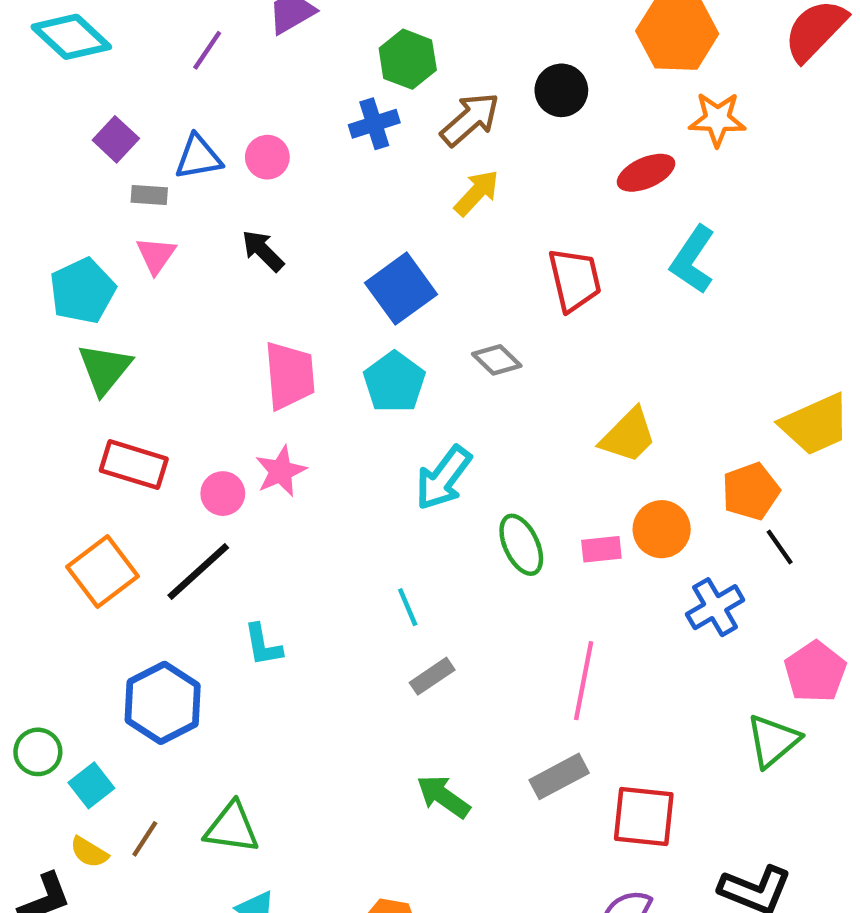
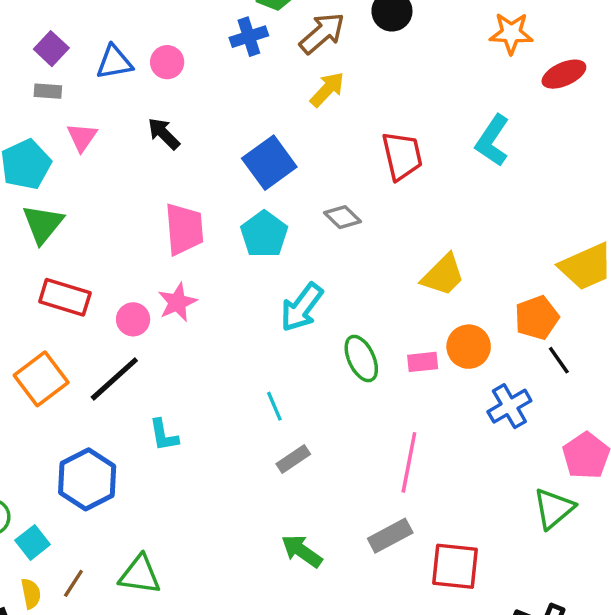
red ellipse: (646, 173) -> (564, 74), moved
gray rectangle: (149, 195) -> (48, 91), moved
yellow semicircle: (89, 852) -> (31, 594), turned -132

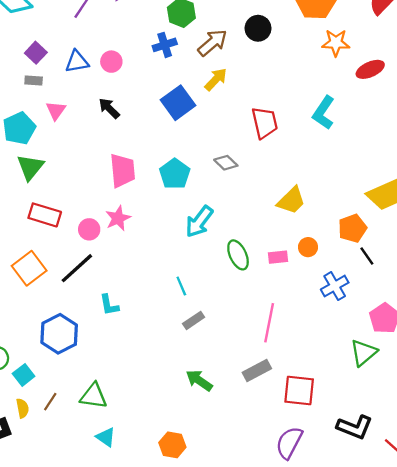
blue square: (269, 163) -> (178, 103), moved
orange circle: (469, 347) -> (308, 247), size x0.7

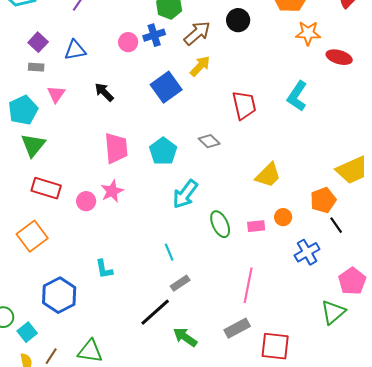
pink circle: (111, 62) -> (128, 42), moved
red ellipse: (370, 69) -> (339, 57), turned 40
black line: (77, 268) -> (155, 312), moved

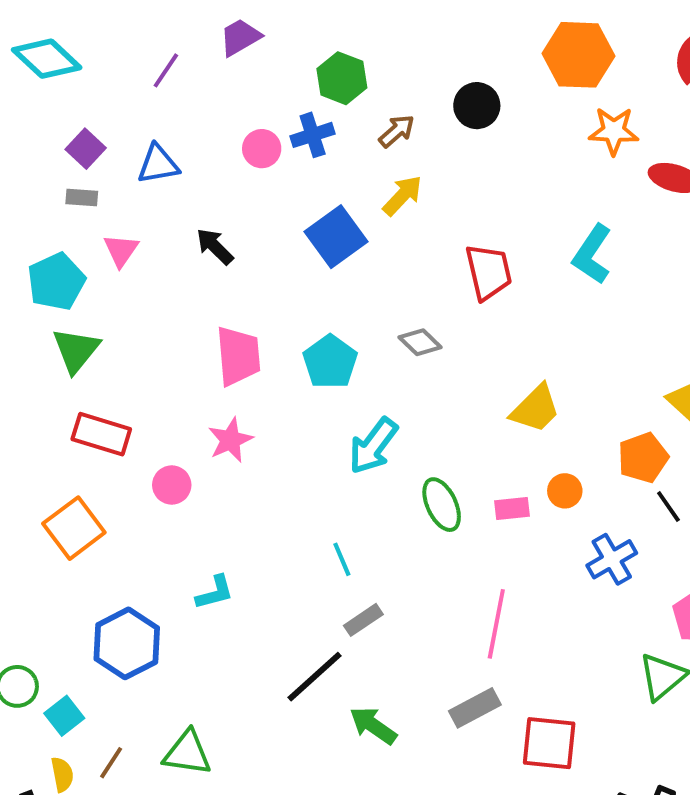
brown arrow: (197, 33) -> (397, 131), size x0.7
pink circle: (86, 201) -> (172, 485), moved
cyan L-shape: (104, 269) -> (215, 593), turned -95

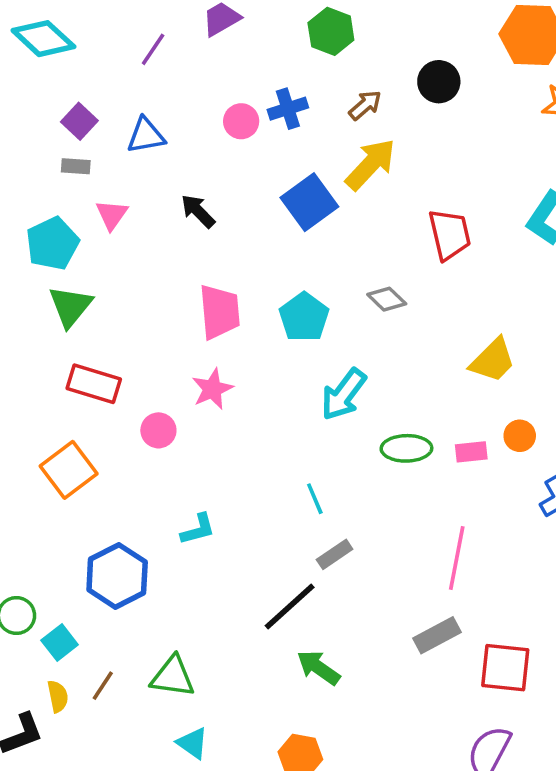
green hexagon: (342, 78) -> (331, 31), moved
yellow arrow: (402, 196) -> (371, 164), size x1.4
green ellipse: (442, 505) -> (406, 448), turned -66
green arrow: (373, 726) -> (318, 668), moved

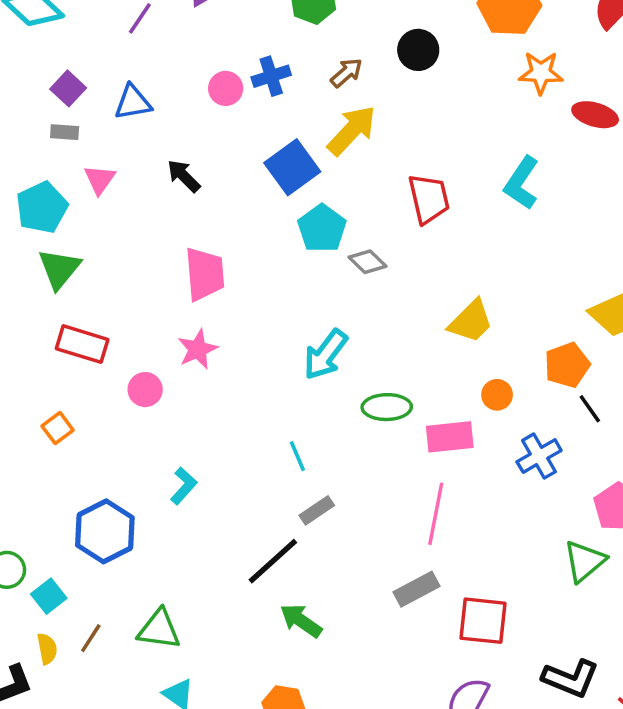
cyan pentagon: (304, 317) -> (322, 228), moved
pink rectangle: (471, 452) -> (450, 437), moved, size x1.5
orange square: (69, 470) -> (58, 428), size x0.6
cyan L-shape: (198, 529) -> (184, 486), turned -33

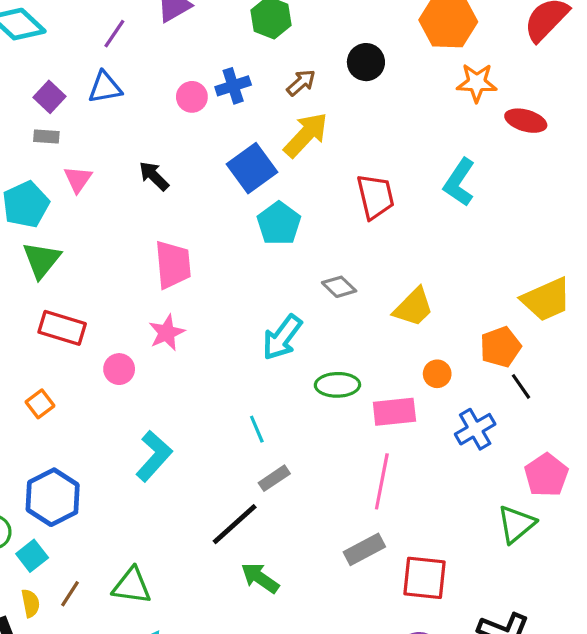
blue triangle: (133, 102) -> (105, 87), moved
gray diamond: (367, 262) -> (339, 287), moved
cyan L-shape: (184, 486) -> (154, 456), size x1.5
blue hexagon: (105, 531) -> (53, 497), moved

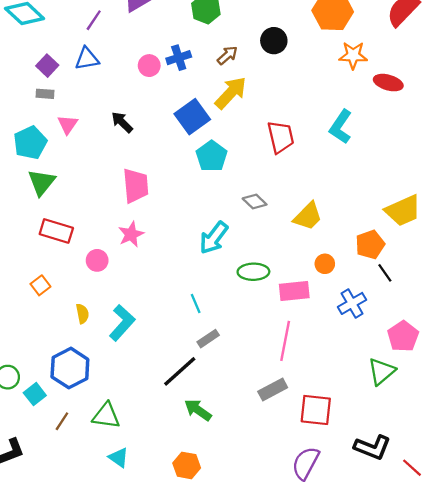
blue hexagon: (53, 497) -> (70, 368), moved
yellow semicircle: (31, 603) -> (82, 314), moved

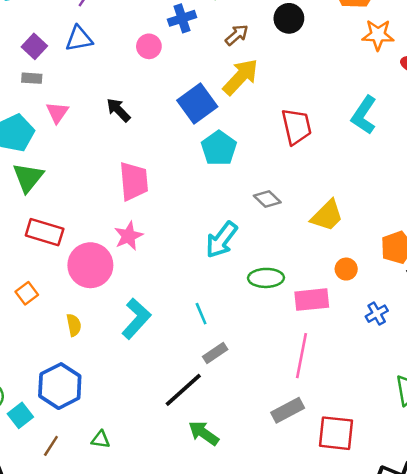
blue cross: (179, 58) -> (182, 18), moved
pink circle: (97, 260) -> (90, 265), size x1.8
blue cross: (352, 303) -> (377, 314), size x0.7
cyan L-shape: (122, 323) -> (136, 319), moved
green triangle: (106, 416) -> (101, 440), size x0.6

